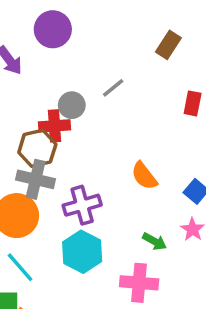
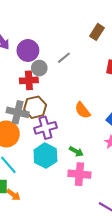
purple circle: (53, 29) -> (28, 50), moved
brown hexagon: (37, 148) -> (35, 107), moved
green arrow: (155, 241) -> (76, 151), moved

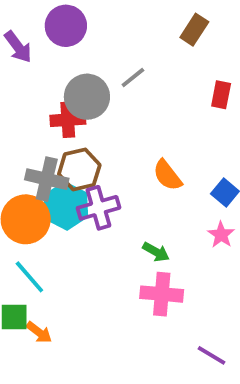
purple circle: (28, 50) -> (66, 26), moved
gray circle: (39, 68) -> (87, 97), size x1.5
cyan hexagon: (45, 156) -> (66, 206), moved

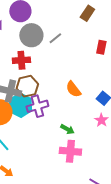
gray circle: (87, 97) -> (31, 35), moved

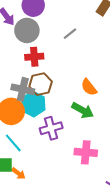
gray circle: (31, 35) -> (27, 30), moved
purple cross: (37, 106) -> (51, 128), moved
green arrow: (67, 129) -> (83, 110), moved, size x1.5

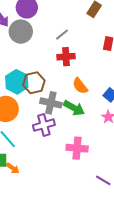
red cross: (34, 57) -> (66, 57), moved
gray cross: (23, 89) -> (51, 103), moved
cyan hexagon: (33, 104) -> (17, 82), moved

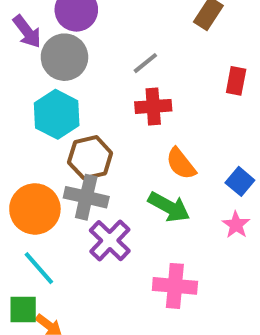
cyan hexagon: (17, 82) -> (57, 114), moved
gray cross: (51, 103) -> (86, 197), moved
purple cross: (44, 125) -> (110, 241), turned -30

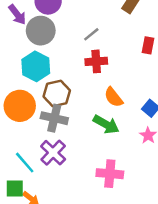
orange circle: (35, 209) -> (20, 106), moved
purple cross: (110, 241) -> (53, 153), moved

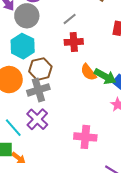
gray cross: (54, 118) -> (38, 90), turned -30
green arrow: (106, 124) -> (105, 76), moved

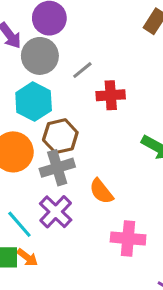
gray line: (70, 19) -> (82, 70), moved
orange semicircle: (88, 72) -> (101, 191), moved
orange arrow: (18, 158) -> (27, 257), moved

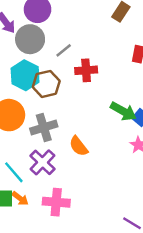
brown hexagon: (60, 136) -> (46, 84), moved
pink cross: (128, 238) -> (56, 202), moved

